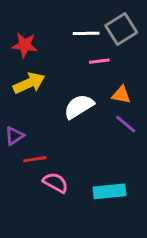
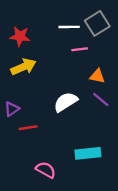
white semicircle: (79, 107) -> (66, 102), moved
pink semicircle: (55, 183) -> (46, 170), moved

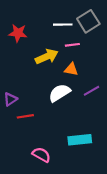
yellow arrow: (23, 67) -> (47, 57), moved
orange triangle: (97, 76) -> (71, 69), moved
purple line: (101, 100) -> (92, 91), turned -70

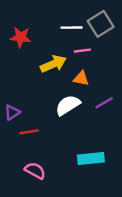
pink semicircle: (41, 155) -> (35, 171), moved

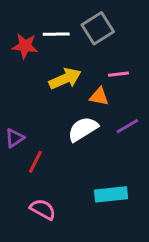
gray square: (101, 24) -> (98, 28), moved
white line: (71, 28) -> (56, 34), moved
pink line: (82, 51) -> (118, 74), moved
red line: (29, 132) -> (35, 162), turned -54

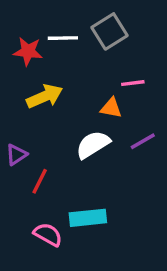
yellow arrow: (65, 79) -> (45, 96), moved
cyan rectangle: (111, 194) -> (88, 218), moved

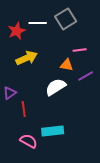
red star: (28, 51) -> (17, 31), turned -30
purple line: (143, 141) -> (86, 76), moved
red line: (40, 181) -> (24, 109), turned -35

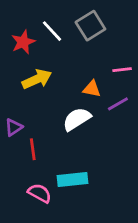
white line: (38, 23) -> (52, 31), turned 48
pink line: (80, 50) -> (122, 70), moved

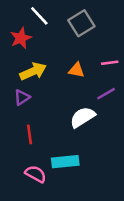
white line: (52, 31) -> (39, 16), moved
orange triangle: (92, 89) -> (76, 70), moved
white semicircle: (77, 119) -> (83, 117), moved
purple triangle: (14, 127) -> (22, 97), moved

